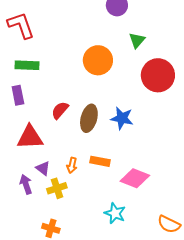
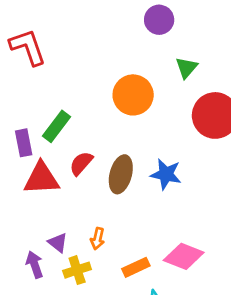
green rectangle: (27, 65) -> (57, 126), moved, turned -55
red triangle: (30, 137) -> (41, 178), moved
orange rectangle: (100, 161) -> (136, 267), moved, turned -36

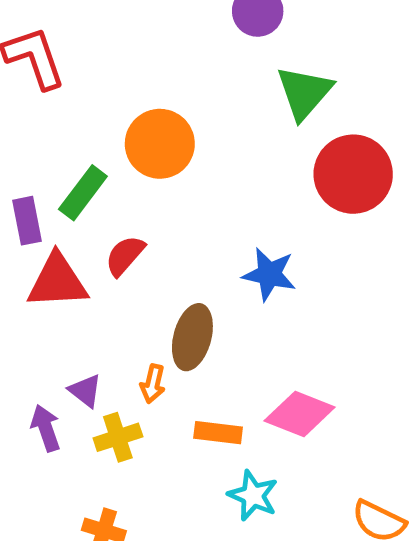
green triangle: (186, 68) -> (304, 93), size x1.5
orange circle: (133, 95) -> (160, 144), moved
brown ellipse: (121, 174) -> (192, 337), moved
orange rectangle: (136, 267) -> (218, 433), turned 32

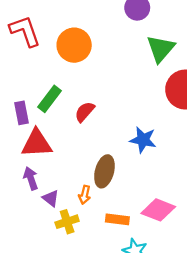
orange circle: (160, 144) -> (74, 45), moved
red semicircle: (125, 256) -> (85, 112), moved
purple arrow: (46, 428) -> (31, 178), moved

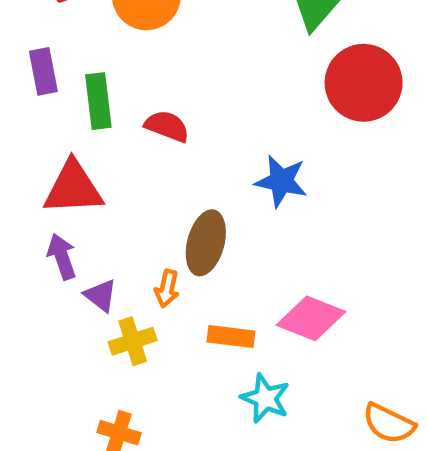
green rectangle: (50, 99) -> (98, 101), turned -44
red semicircle: (85, 112) -> (167, 126), turned 70
purple rectangle: (21, 113) -> (43, 71), moved

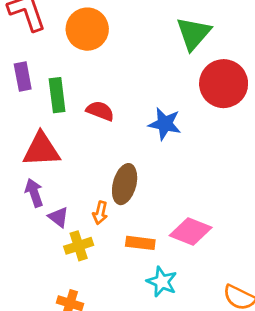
blue star: (281, 181) -> (165, 124), moved

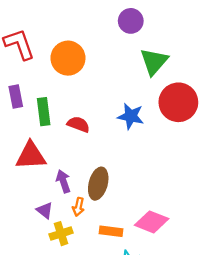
blue star: (165, 124) -> (131, 116), moved
purple arrow: (34, 193) -> (63, 181), moved

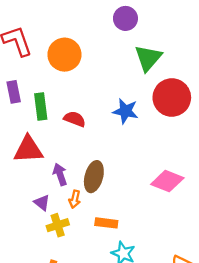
pink diamond: (152, 222) -> (167, 181), moved

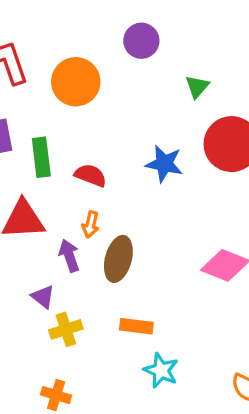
purple circle: (125, 18) -> (141, 41), moved
green triangle: (148, 58) -> (197, 87), size x0.6
orange arrow: (75, 199) -> (91, 224), moved

